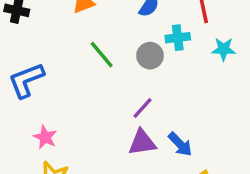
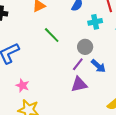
gray circle: (150, 56) -> (85, 47), moved
blue arrow: (180, 144) -> (98, 66), moved

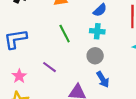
cyan cross: (95, 22) -> (97, 31), moved
purple line: (78, 64) -> (49, 67), moved, turned 72

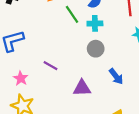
green line: (65, 34) -> (72, 14), moved
blue arrow: (103, 79) -> (116, 76), moved

